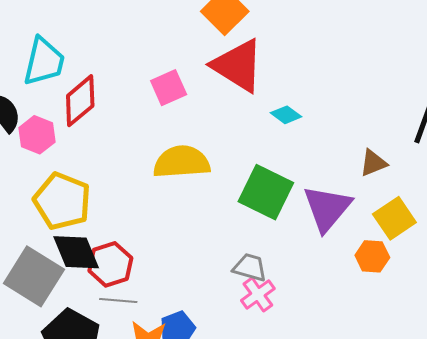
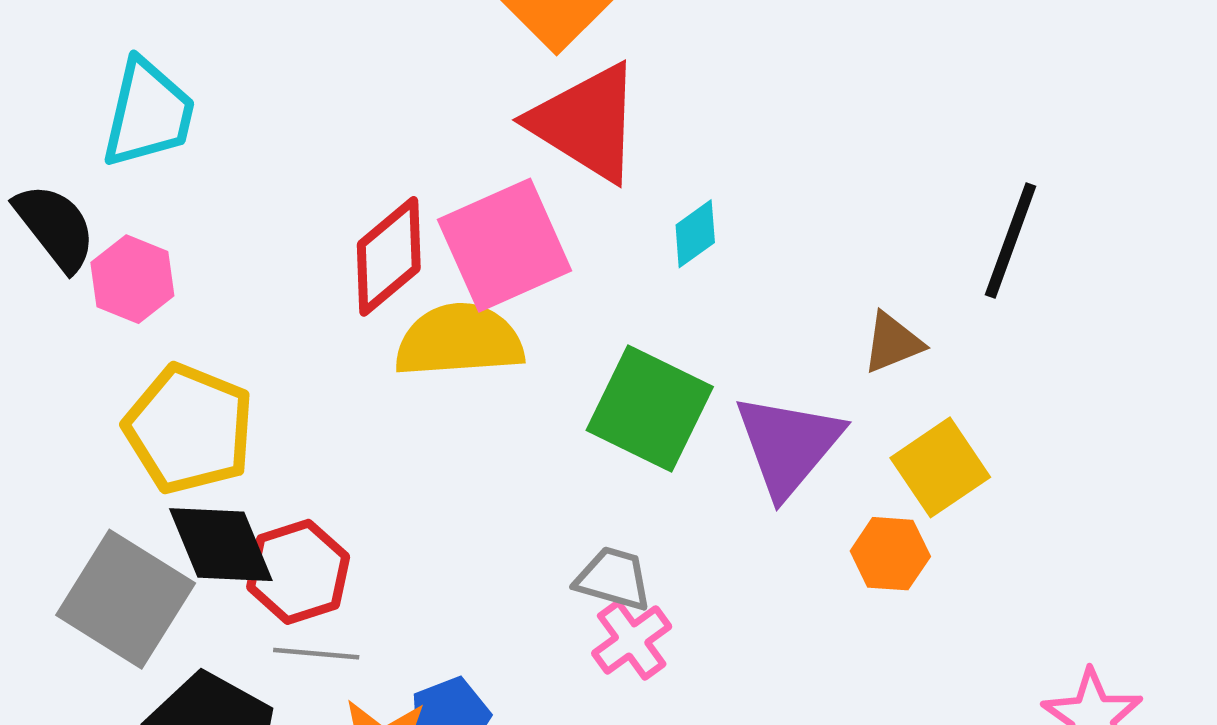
pink square: (169, 88) -> (505, 245), moved, size x1.6
red diamond: (80, 101) -> (389, 256), moved
cyan diamond: (286, 115) -> (695, 234), turned -72

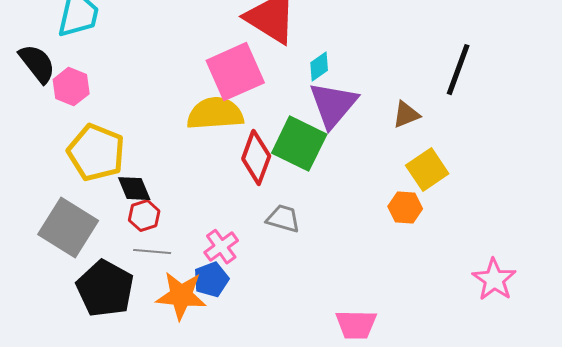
red diamond: (389, 256) -> (256, 158), moved, turned -30
purple triangle: (788, 445) -> (333, 105), moved
black diamond: (221, 545) -> (134, 189), moved, size x0.7
red hexagon: (298, 572) -> (144, 216), size x0.7
pink cross: (632, 640) -> (221, 247), moved

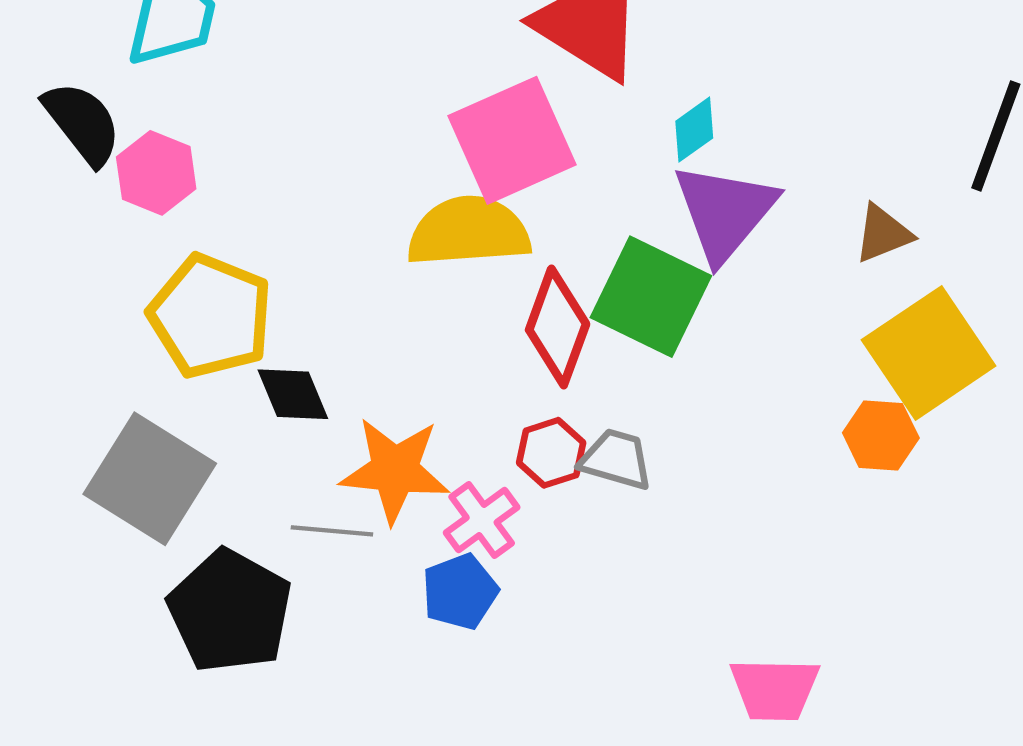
yellow square: (427, 170) -> (929, 353), size x1.4
red hexagon: (144, 216) -> (551, 453), moved
orange star: (181, 296) -> (395, 470), moved

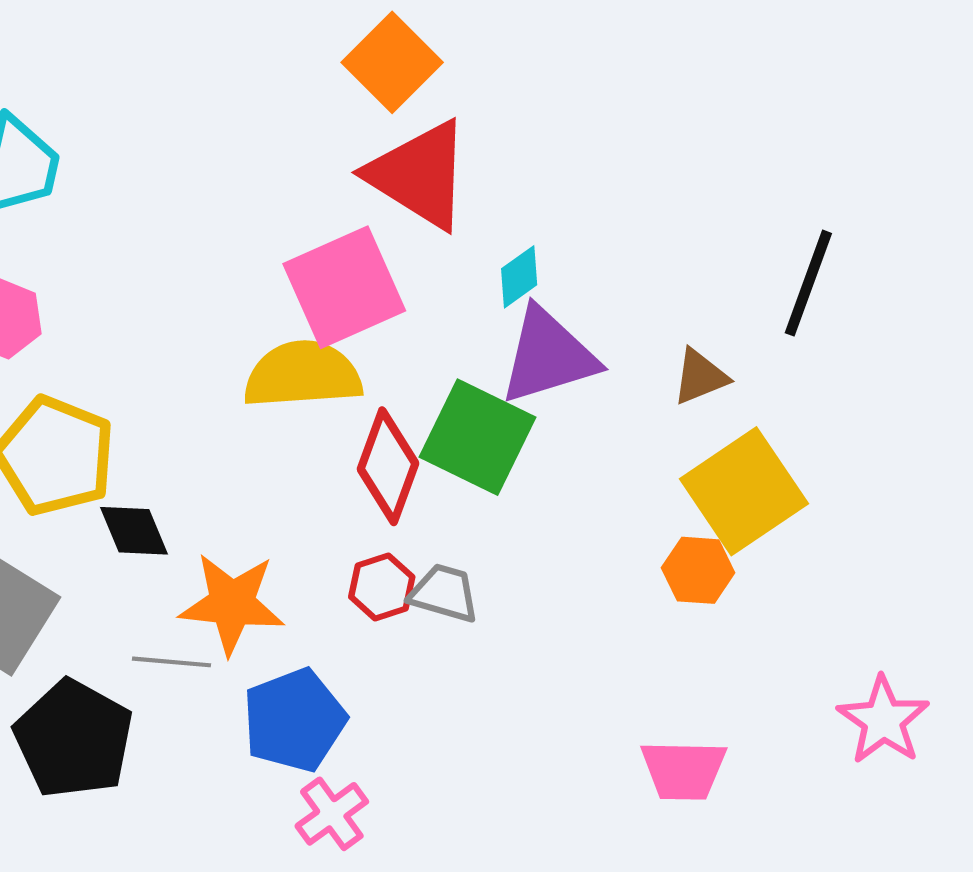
purple triangle: (725, 212) -> (548, 356), turned 33
pink cross: (482, 520) -> (332, 814), moved
blue pentagon: (460, 592) -> (294, 720), size x1.4
pink trapezoid: (775, 689) -> (684, 770), moved

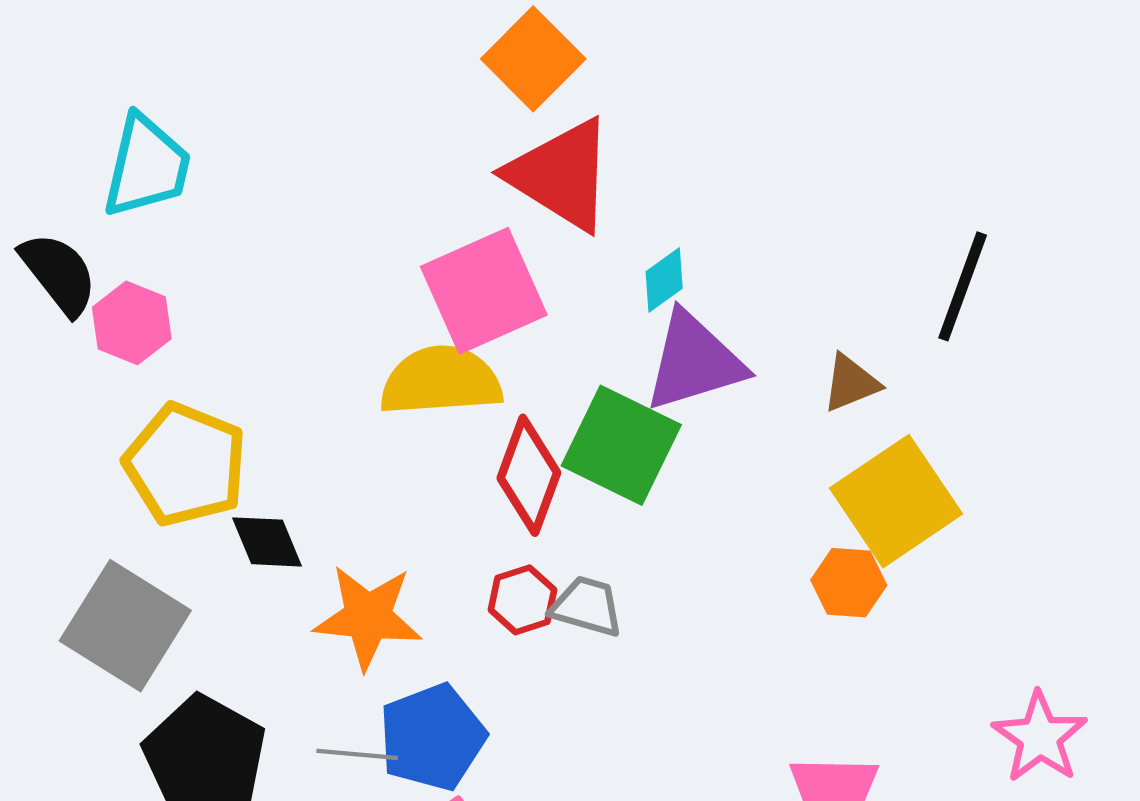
gray line: (172, 662) -> (357, 754), moved

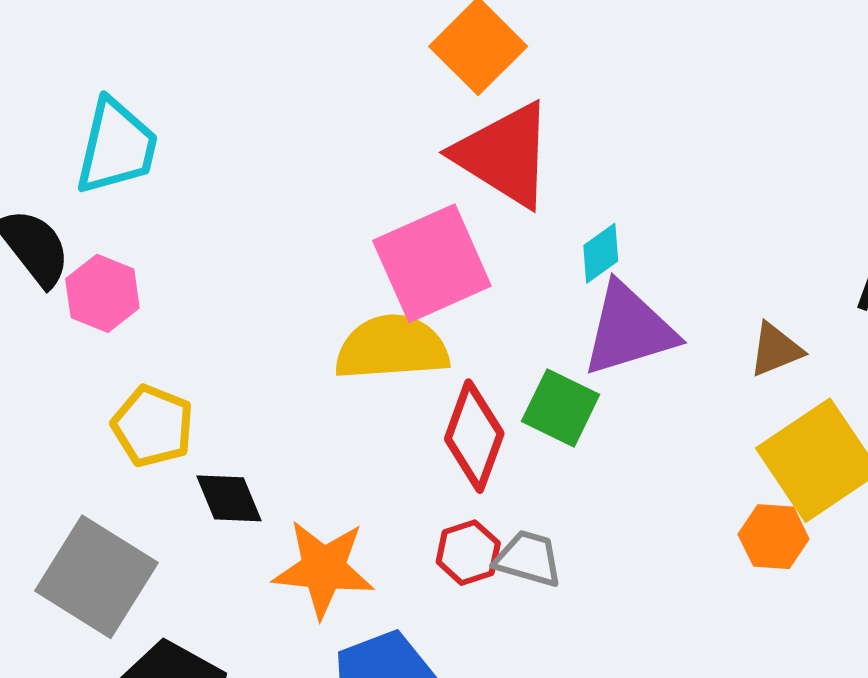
green square: (621, 445) -> (561, 408), size x0.7
yellow pentagon: (185, 465) -> (153, 426), size x0.7

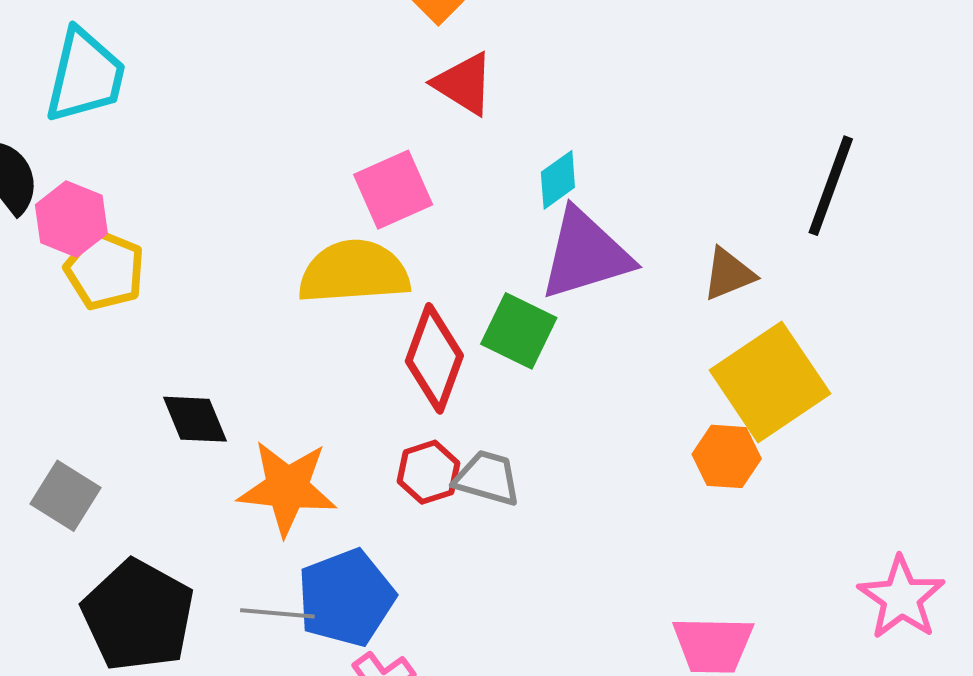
red triangle: (504, 155) -> (464, 84), size x0.6
pink square: (432, 263) -> (393, 190), size x0.7
yellow pentagon: (153, 426) -> (105, 270), moved
gray square: (96, 577) -> (65, 496), size x0.6

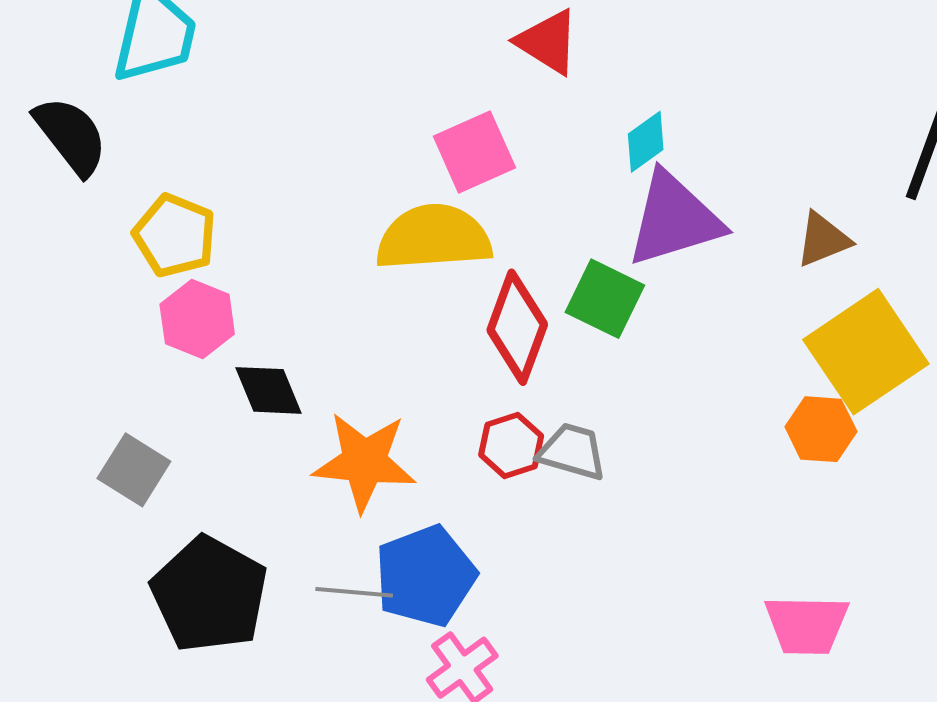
pink hexagon: (71, 219) -> (197, 319), moved

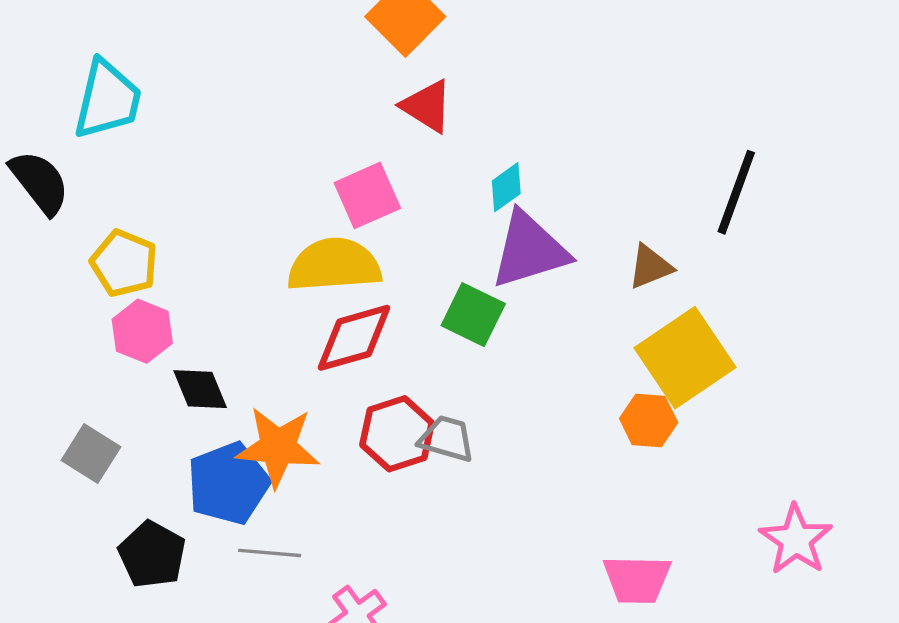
red diamond: (517, 327) -> (354, 338), moved, turned 54
red hexagon: (511, 445) -> (397, 434), size x1.4
blue pentagon: (425, 576) -> (228, 483), moved
black pentagon: (209, 594) -> (152, 555), size x0.7

